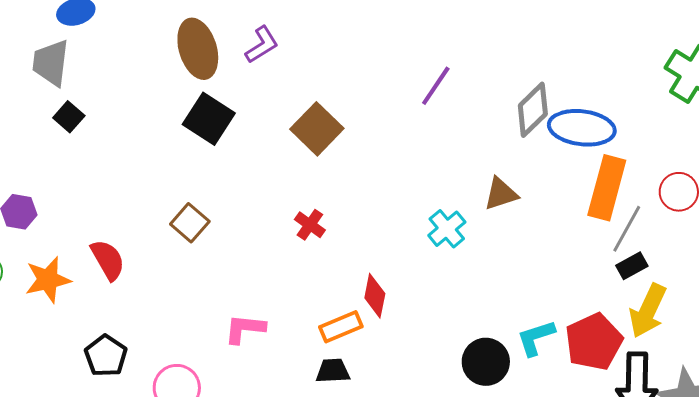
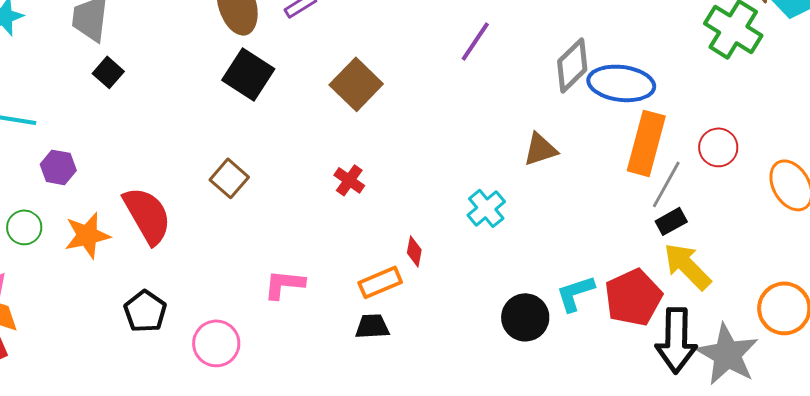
cyan cross: (447, 229) -> (486, 208), moved
red semicircle: (108, 260) -> (147, 215), size x1.4
red diamond: (375, 296) -> (414, 251), size x0.7
yellow arrow: (648, 311) -> (687, 266), turned 110

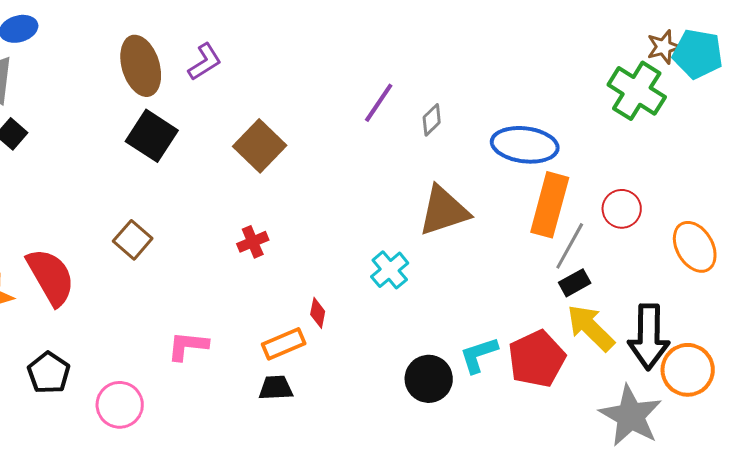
gray diamond: (572, 65) -> (432, 120), moved, size x0.6
brown triangle: (540, 149) -> (444, 211), size x1.5
red cross: (349, 180) -> (253, 242), turned 32
black arrow: (676, 340) -> (649, 337), moved

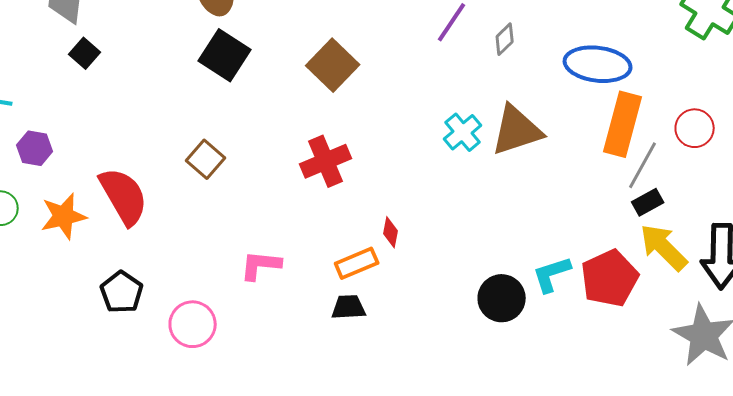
red cross: (253, 242) -> (326, 161), size x1.6
cyan cross: (390, 270) -> (463, 132), moved

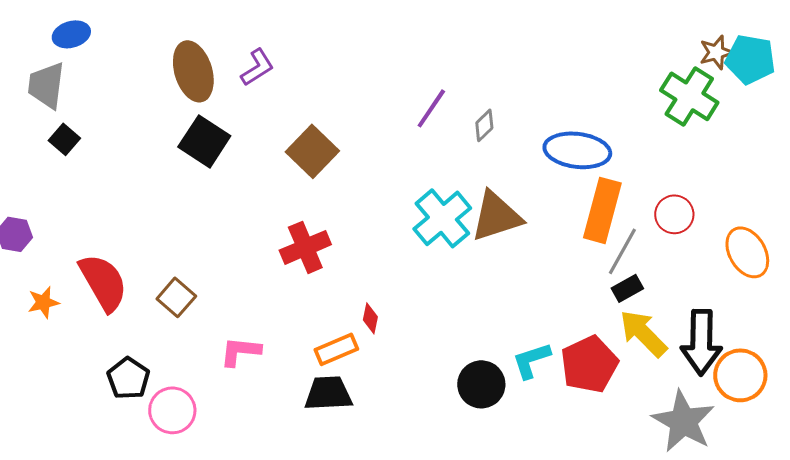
cyan cross: (463, 132) -> (442, 218), size x1.5
brown square: (206, 159) -> (176, 297), moved
orange star: (64, 216) -> (43, 302), size x0.7
black pentagon: (122, 292) -> (128, 378), moved
black trapezoid: (349, 307) -> (328, 393), size x1.4

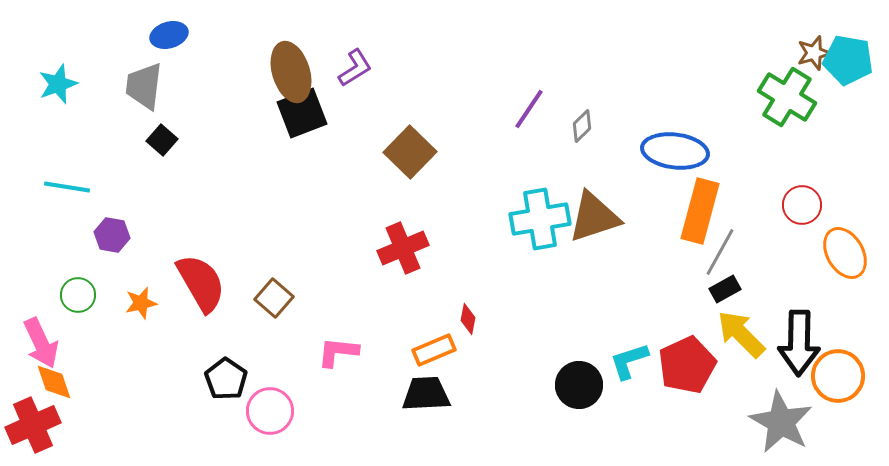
black square: (204, 141) -> (302, 113), moved, turned 36
red circle: (674, 214) -> (802, 205), moved
cyan cross: (442, 218) -> (540, 219), turned 30

